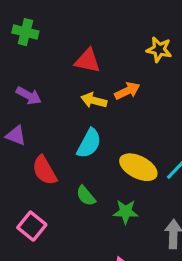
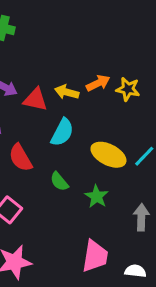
yellow star: (159, 50) -> (128, 89), moved
red triangle: (87, 61) -> (35, 100), moved
green star: (126, 212) -> (97, 196), turned 30

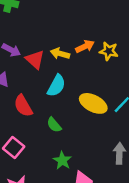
red triangle: (35, 100) -> (35, 59), turned 30
green star: (97, 196) -> (62, 160), moved

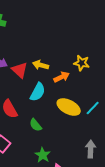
orange arrow: (85, 46) -> (62, 77), moved

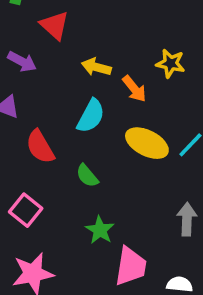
red triangle: (20, 70) -> (55, 25), moved
orange arrow: (62, 77) -> (134, 89), turned 77

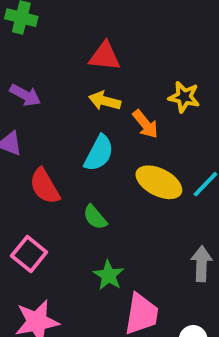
red triangle: (55, 25) -> (105, 56), moved, turned -36

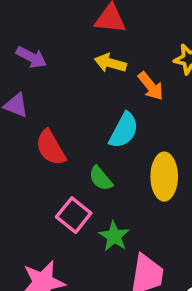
cyan semicircle: (99, 153) -> (124, 130), moved
yellow ellipse: (159, 182) -> (164, 177), moved, turned 63
pink square: (29, 254) -> (74, 215), moved

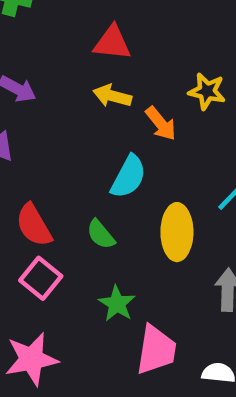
red semicircle: (51, 148) -> (34, 225), moved
pink square: (74, 215) -> (41, 278), moved

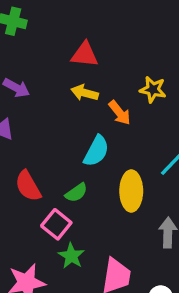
green semicircle: (101, 234) -> (76, 193), turned -85
pink square: (41, 278) -> (56, 224), moved
green star: (117, 304) -> (71, 256), moved

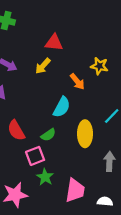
yellow arrow: (85, 93) -> (43, 66), moved, turned -63
pink square: (56, 224) -> (35, 156), turned 30

